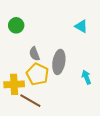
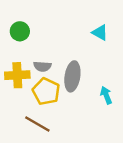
gray semicircle: (34, 54) -> (42, 66), turned -64
yellow cross: (14, 84) -> (17, 75), moved

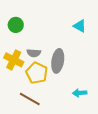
yellow cross: (17, 75) -> (14, 60), turned 30
cyan arrow: (106, 95) -> (80, 93), moved, turned -72

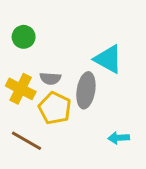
cyan triangle: (80, 26) -> (108, 59), moved, size x1.5
brown line: (30, 99) -> (27, 141), moved

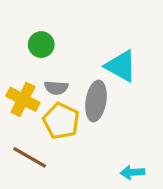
green circle: (24, 37) -> (41, 45), moved
cyan arrow: (119, 138) -> (132, 172), moved

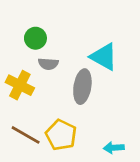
gray semicircle: (56, 88) -> (48, 64), moved
yellow pentagon: (61, 121) -> (61, 135), moved

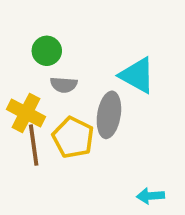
brown line: (26, 135) -> (34, 145), moved, turned 52
yellow pentagon: (61, 135) -> (73, 137), moved

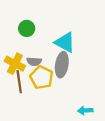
cyan triangle: (137, 75) -> (65, 42), moved
gray semicircle: (64, 85) -> (34, 61), moved

